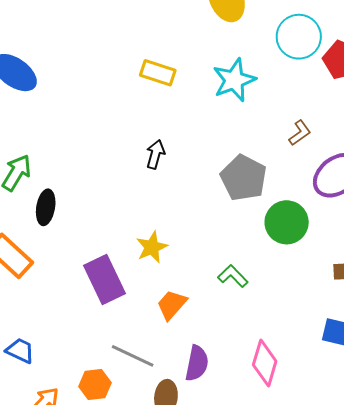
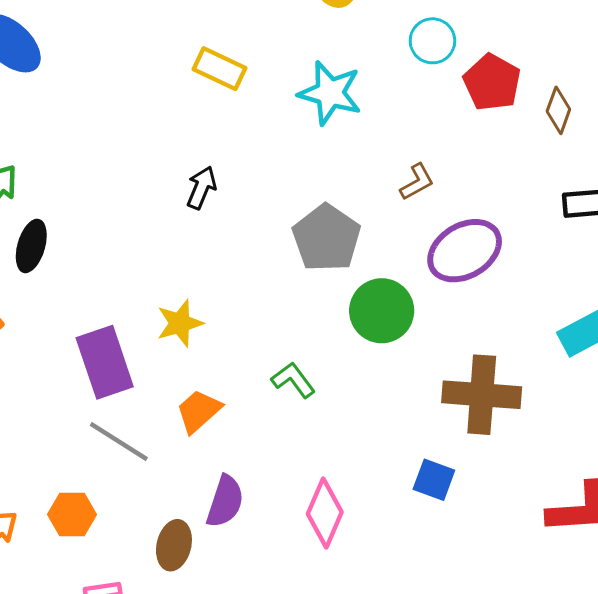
cyan circle: (299, 37) -> (432, 41), size x0.7
cyan star: (234, 80) -> (330, 93), turned 30
gray line: (133, 356) -> (119, 441), moved

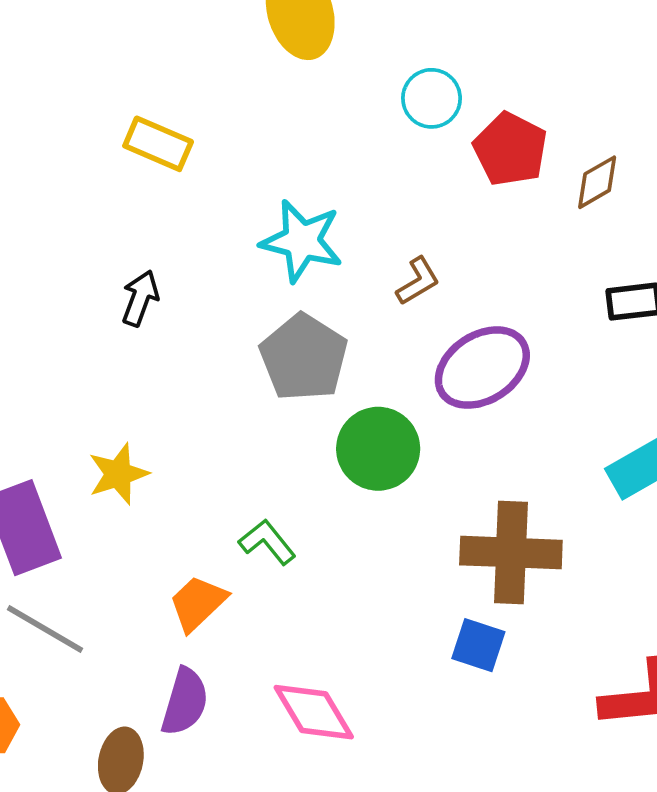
cyan star: (330, 93) -> (302, 241), moved
brown diamond: (558, 110) -> (597, 182), turned 42
orange trapezoid: (199, 411) -> (198, 603), moved
blue square: (434, 480) -> (478, 645), moved
pink diamond: (325, 513) -> (314, 712), turned -52

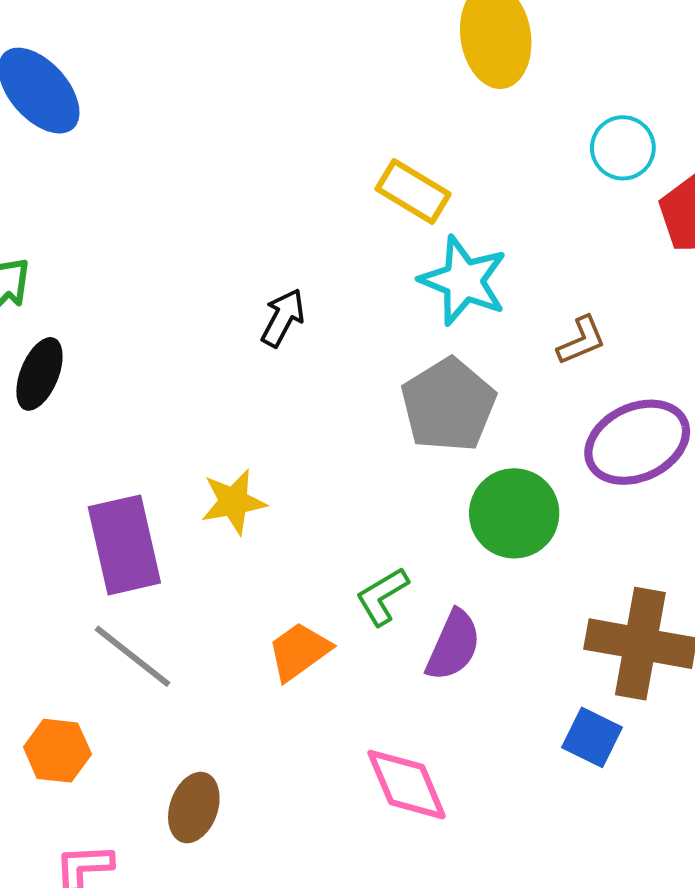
yellow rectangle: (158, 144) -> (413, 192), moved
green L-shape: (267, 542) -> (382, 596), turned -90
purple semicircle: (185, 702) -> (453, 645), moved

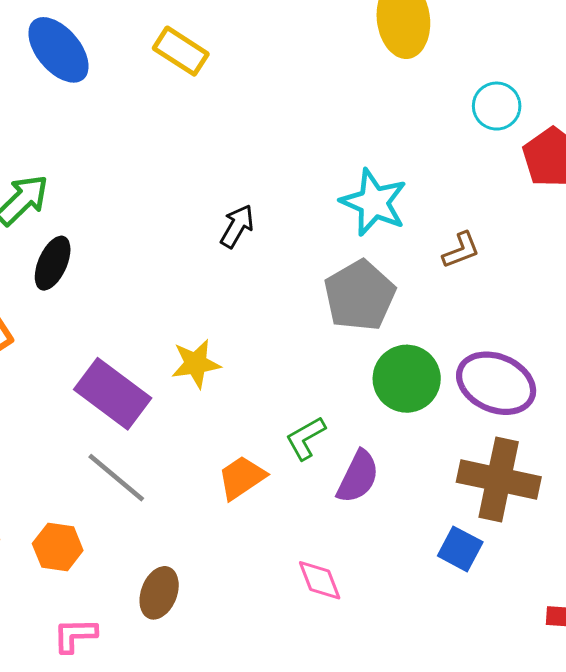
yellow rectangle: (413, 192) -> (181, 51), moved
purple ellipse: (637, 442) -> (496, 383), moved, turned 46
purple rectangle: (124, 545) -> (113, 394), turned -42
pink diamond: (407, 785) -> (320, 580), size x0.7

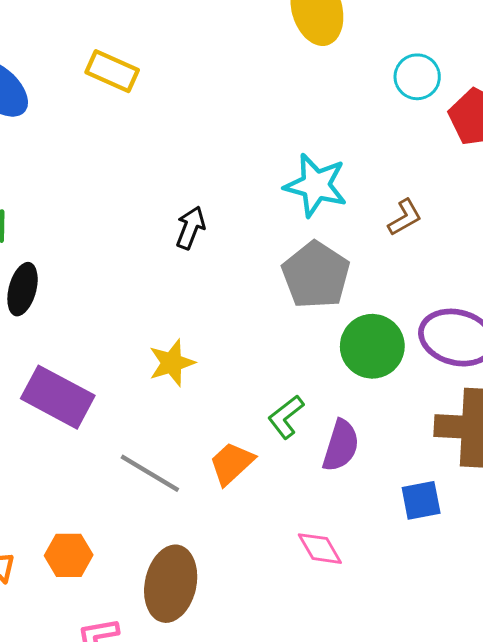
purple rectangle: (113, 394) -> (58, 397), moved
gray line: (116, 478) -> (150, 473), moved
blue square: (460, 549) -> (421, 500), moved, turned -30
brown ellipse: (159, 593) -> (171, 584), size x1.5

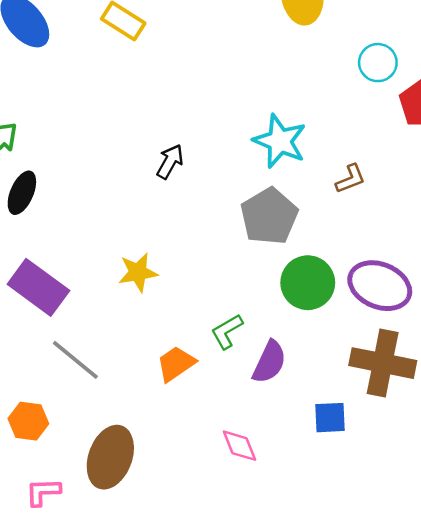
gray line: (150, 473) -> (75, 360), moved

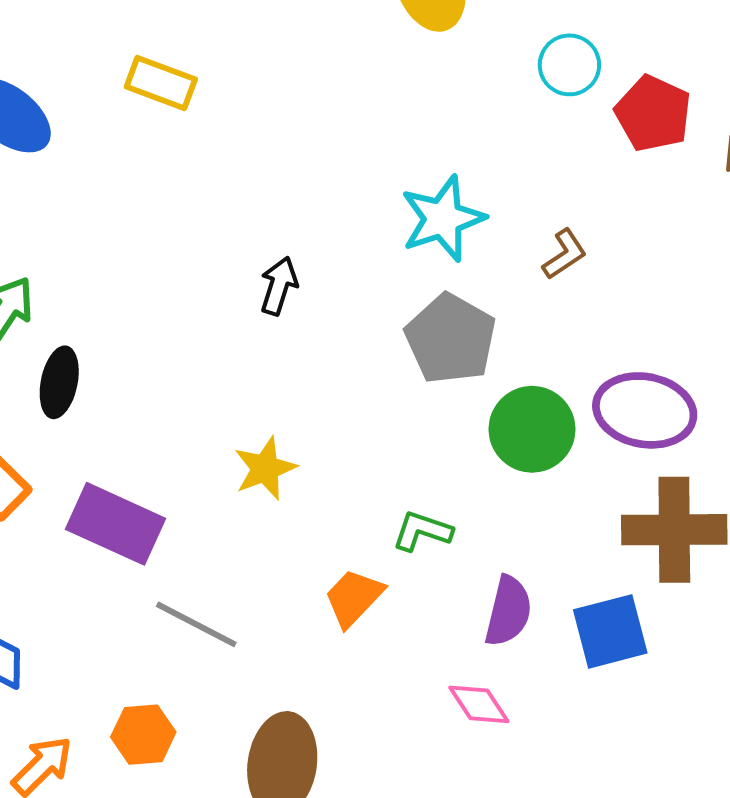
cyan star: (280, 141) -> (443, 219), turned -30
green L-shape: (227, 331) -> (422, 531), turned 60
purple semicircle: (269, 362) -> (508, 611), moved
blue square: (330, 418) -> (610, 631), size x1.4

